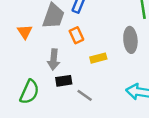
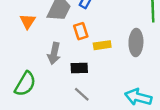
yellow rectangle: (98, 58) -> (102, 45), moved
black rectangle: (64, 81) -> (79, 68), moved

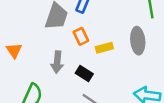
orange triangle: (28, 21) -> (14, 50), moved
black rectangle: (79, 68) -> (84, 73), turned 42

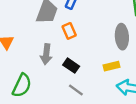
yellow rectangle: (104, 48) -> (111, 66), moved

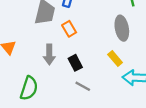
black rectangle: (71, 66) -> (75, 63), turned 35
yellow rectangle: (111, 66) -> (115, 58), turned 70

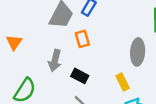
black rectangle: (75, 63) -> (80, 76), turned -49

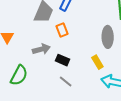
gray arrow: (55, 60) -> (41, 49), turned -114

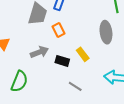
yellow rectangle: (97, 62) -> (83, 54), moved
gray line: (66, 81) -> (75, 86), moved

